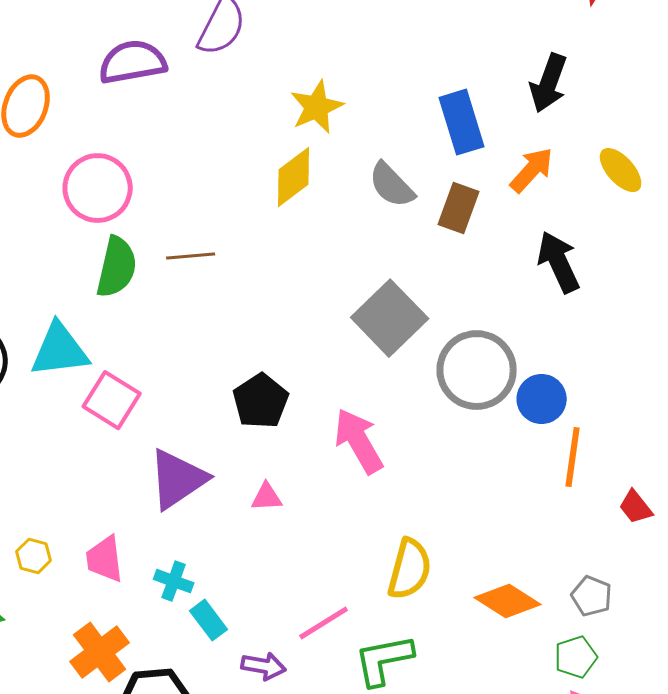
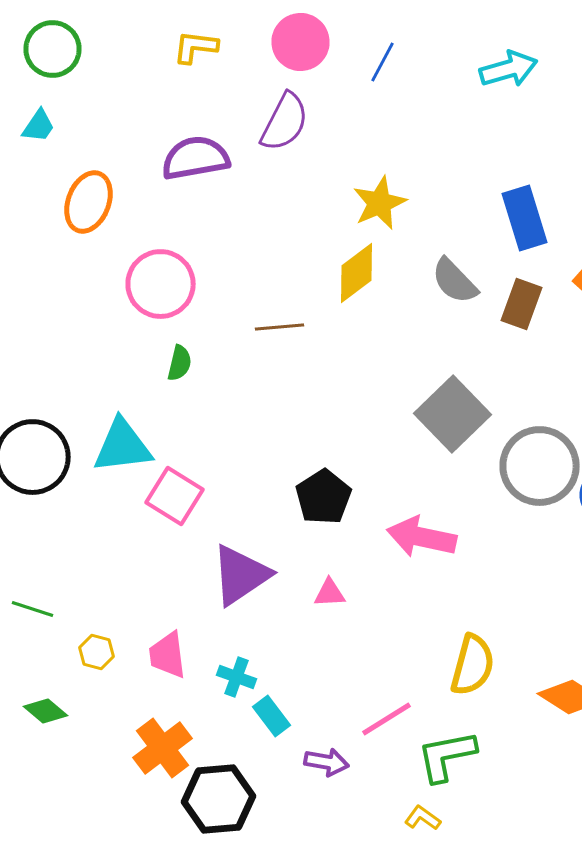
brown line: (191, 256) -> (280, 327), moved
green semicircle: (117, 267) -> (180, 363), size x0.6
pink arrow: (359, 441) -> (422, 537), turned -48

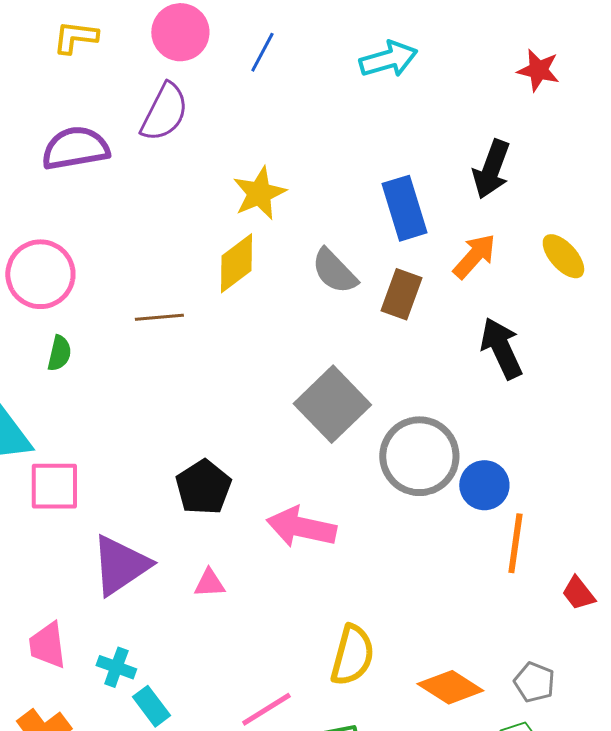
pink square: (174, 496) -> (54, 486), turned -32

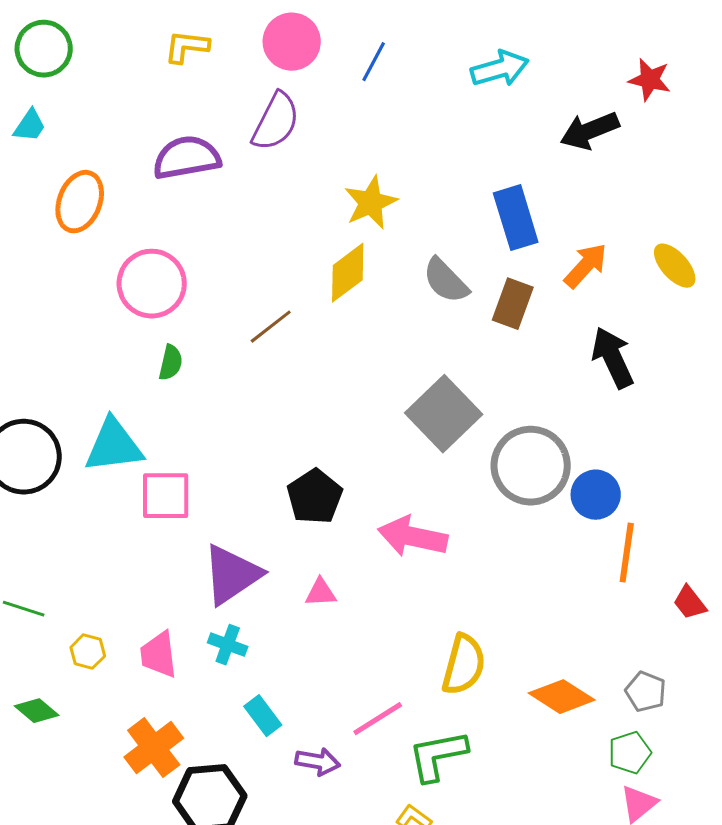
black arrow: (491, 169) -> (590, 131), moved, turned 48
brown line: (159, 317) -> (271, 327), turned -33
cyan cross: (116, 667) -> (228, 645), moved

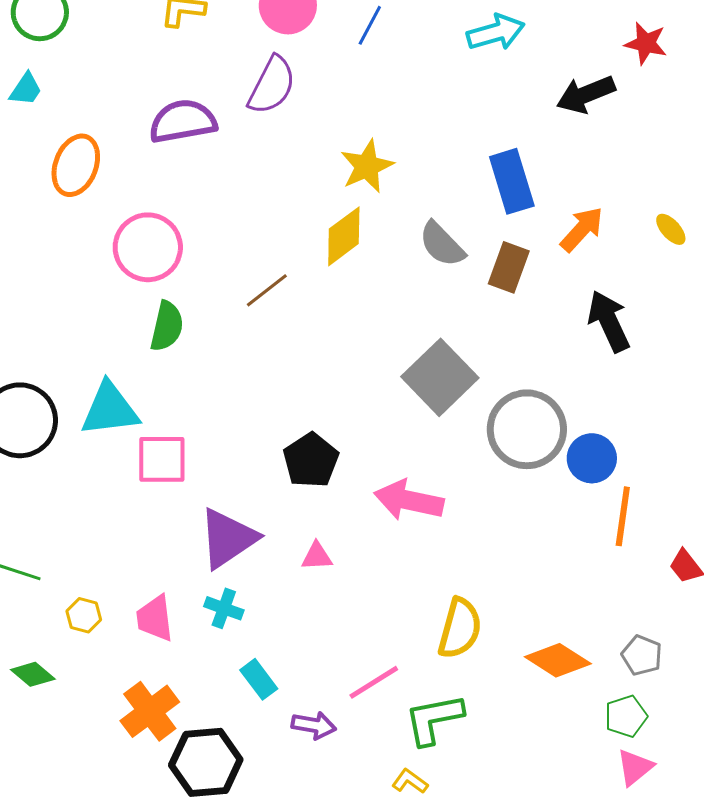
yellow ellipse: (675, 266) -> (671, 229), size x0.7
green semicircle: (171, 363) -> (167, 326), size x1.4

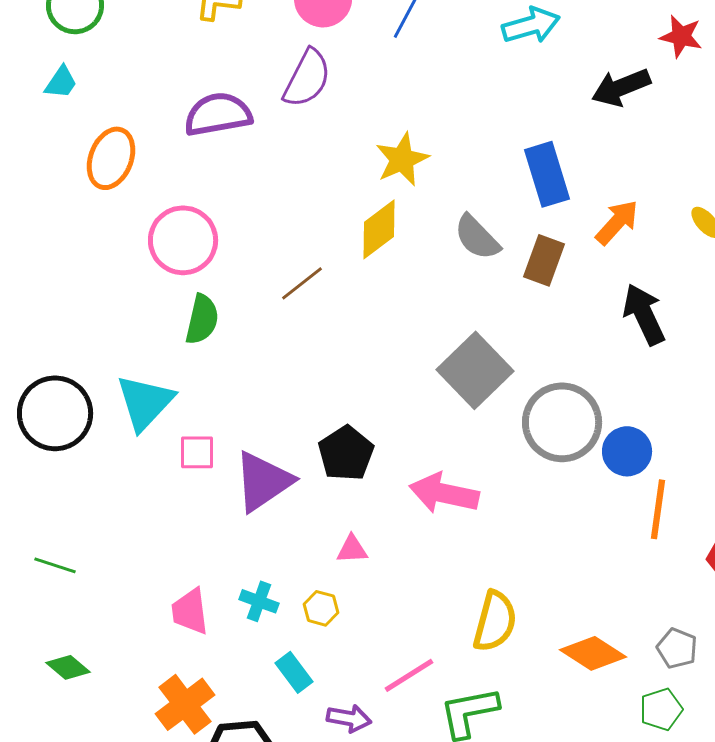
cyan triangle: (110, 409) -> (145, 402), turned -40
pink square: (162, 459) -> (197, 452), size x0.7
purple triangle: (228, 538) -> (263, 481), moved
yellow hexagon: (84, 615) -> (321, 608), moved

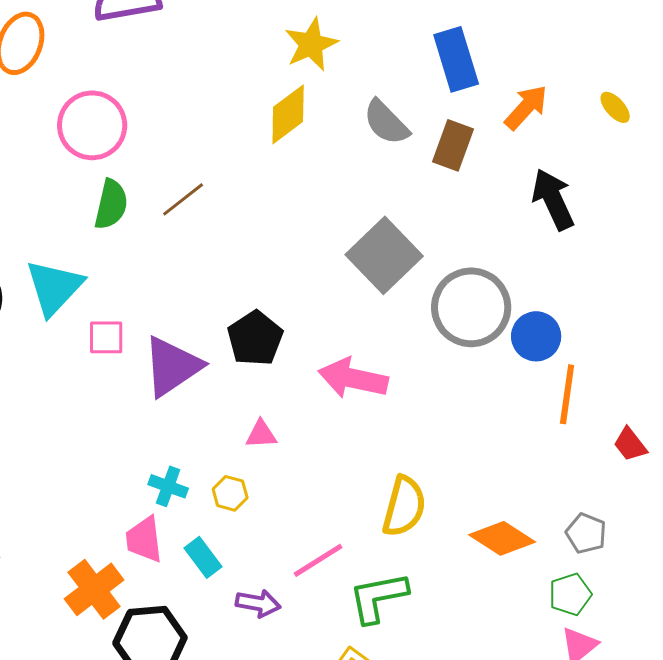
brown line: (302, 283) -> (183, 199), moved
pink trapezoid: (190, 611) -> (144, 539), moved

